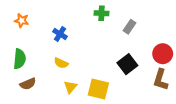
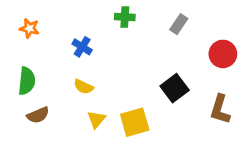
green cross: (101, 13) -> (125, 17), moved
gray rectangle: (129, 27) -> (179, 24), moved
red circle: (163, 54) -> (223, 54), moved
yellow square: (98, 89) -> (135, 122), turned -30

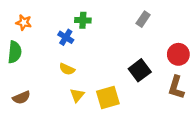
green cross: (125, 17) -> (83, 20), moved
red circle: (223, 54) -> (178, 54), moved
green semicircle: (27, 81) -> (15, 52), moved
brown semicircle: (38, 115) -> (21, 98), moved

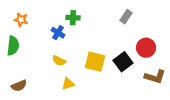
red circle: (178, 54) -> (146, 48), moved
brown L-shape: (176, 87) -> (155, 77), turned -90
yellow triangle: (77, 95) -> (68, 84), turned 32
yellow square: (108, 98) -> (95, 62), moved, turned 30

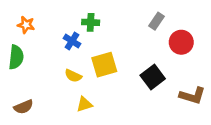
red circle: (146, 48) -> (181, 42), moved
yellow square: (95, 62) -> (104, 65), moved, turned -30

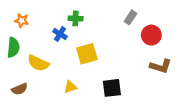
yellow semicircle: (73, 76) -> (38, 63), moved, size x1.5
black square: (153, 77) -> (112, 88), moved, turned 30
brown L-shape: (192, 96) -> (161, 66), moved

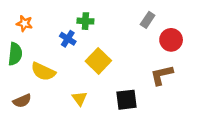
yellow square: (87, 54) -> (98, 61), turned -30
brown L-shape: (161, 66) -> (162, 75), moved, turned 150
yellow triangle: (70, 87) -> (80, 98), turned -48

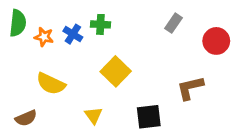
orange star: (24, 23) -> (44, 37), moved
blue cross: (68, 39) -> (73, 34), moved
red circle: (171, 40) -> (216, 41), moved
green semicircle: (15, 54) -> (18, 23), moved

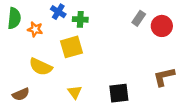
blue cross: (73, 34) -> (58, 12), moved
red circle: (216, 41) -> (162, 26), moved
yellow square: (116, 71) -> (71, 47), moved, turned 30
brown L-shape: (190, 88) -> (164, 77), moved

